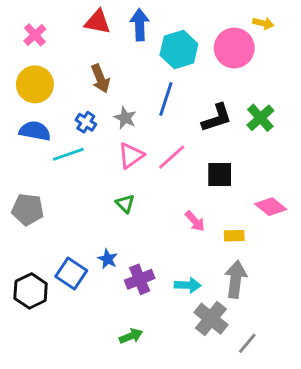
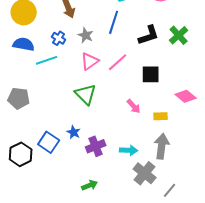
green triangle: (125, 204) -> (86, 94), size x1.6

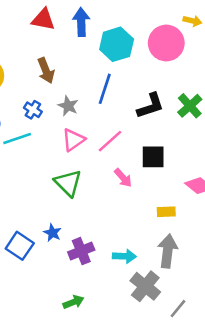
pink arrow: (134, 106) -> (123, 178), moved

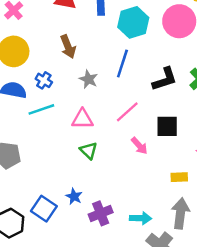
blue cross: (33, 110) -> (44, 80), moved
pink triangle: (73, 140) -> (82, 119), moved, turned 35
green triangle: (68, 183) -> (89, 151), size x0.7

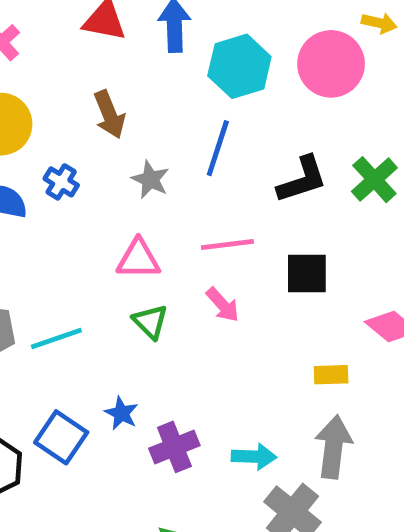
cyan line: (41, 109) -> (56, 339), moved
pink line: (127, 112) -> (227, 245), turned 35
pink arrow: (139, 146) -> (223, 305), moved

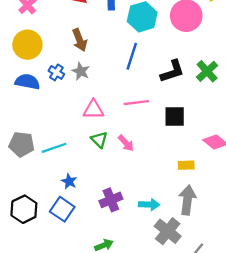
gray star: (150, 180) -> (81, 71), moved
pink arrow: (223, 305) -> (126, 143), moved
blue star: (121, 413) -> (69, 181), moved
blue square: (61, 437) -> (62, 209), moved

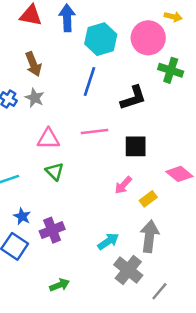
green cross: (207, 71) -> (171, 70), moved, turned -30
pink arrow: (126, 143) -> (123, 185), moved, turned 84
yellow rectangle: (186, 165) -> (148, 199), turned -35
purple cross: (111, 200) -> (52, 230), moved
cyan arrow: (149, 205) -> (108, 241), turned -36

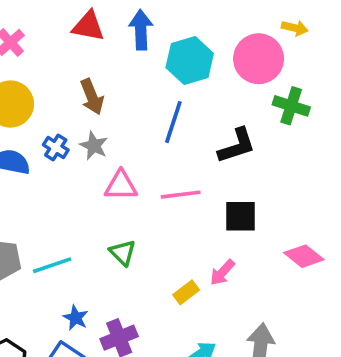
pink triangle: (48, 139) -> (121, 186), moved
yellow rectangle: (148, 199) -> (186, 292), moved

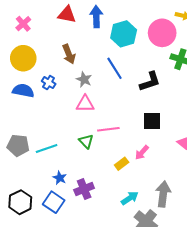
blue line: (173, 122) -> (114, 68), turned -50
gray star: (94, 146) -> (84, 79), moved
pink line: (181, 195) -> (108, 129), moved

